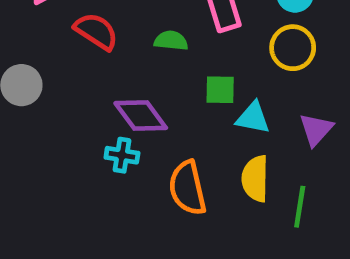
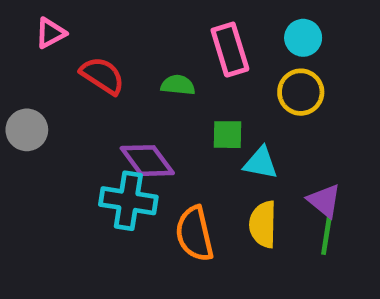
purple triangle: (316, 130) -> (324, 201), moved, turned -33
cyan cross: (122, 155) -> (128, 201), size x1.6
green line: (300, 207) -> (327, 234), moved

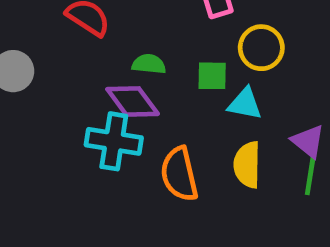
green semicircle: (178, 85) -> (149, 64), moved
yellow circle: (301, 92) -> (261, 48), moved

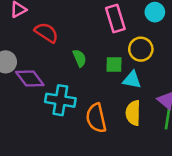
green semicircle: (149, 64) -> (80, 58), turned 60
purple diamond: (133, 102) -> (30, 78), moved

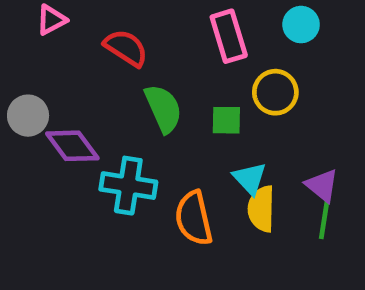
red semicircle: (46, 33) -> (126, 48), moved
green semicircle: (80, 58) -> (163, 109), size x1.5
cyan triangle: (132, 80) -> (250, 179), moved, turned 36

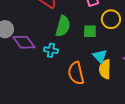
green semicircle: (163, 109) -> (63, 26), turned 40
cyan cross: (128, 186) -> (51, 50), moved, size x0.6

